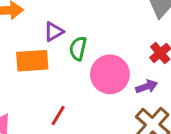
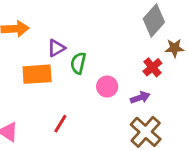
pink circle: (110, 74) -> (107, 87), size x0.6

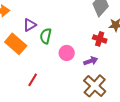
red cross: (152, 67) -> (100, 39), turned -32
orange rectangle: (37, 74) -> (16, 44), turned 45

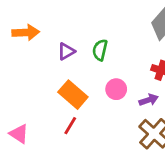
green semicircle: (46, 36) -> (100, 50), moved
orange rectangle: (16, 44) -> (73, 95), moved

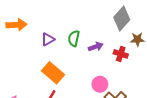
pink circle: (116, 89) -> (100, 84), moved
purple arrow: (149, 100) -> (96, 47), moved

